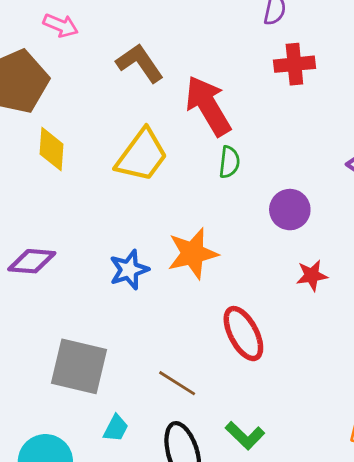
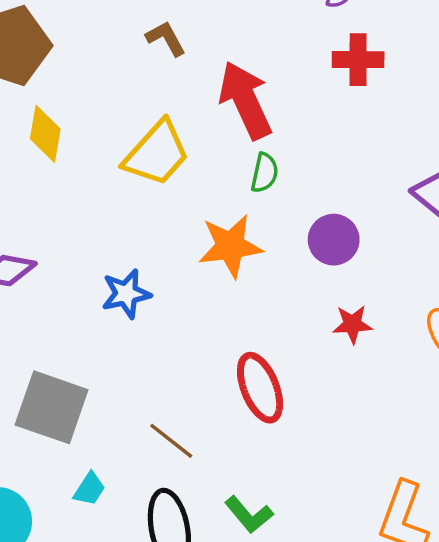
brown L-shape: (140, 63) -> (166, 38), size x0.7
orange star: (193, 253) -> (230, 246), moved

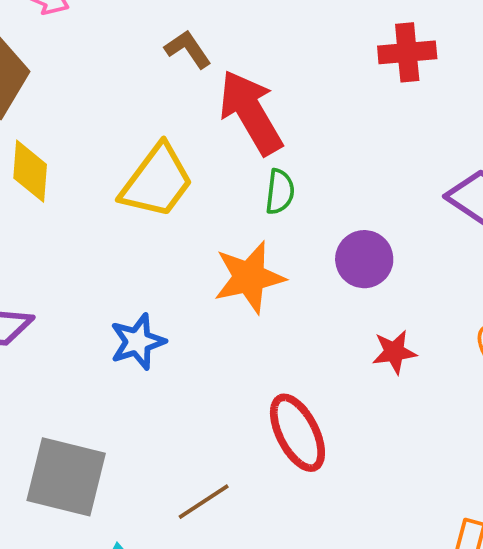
brown L-shape: (166, 38) -> (188, 49), moved
red cross: (358, 60) -> (407, 52), moved
brown line: (171, 441) -> (204, 502), turned -66

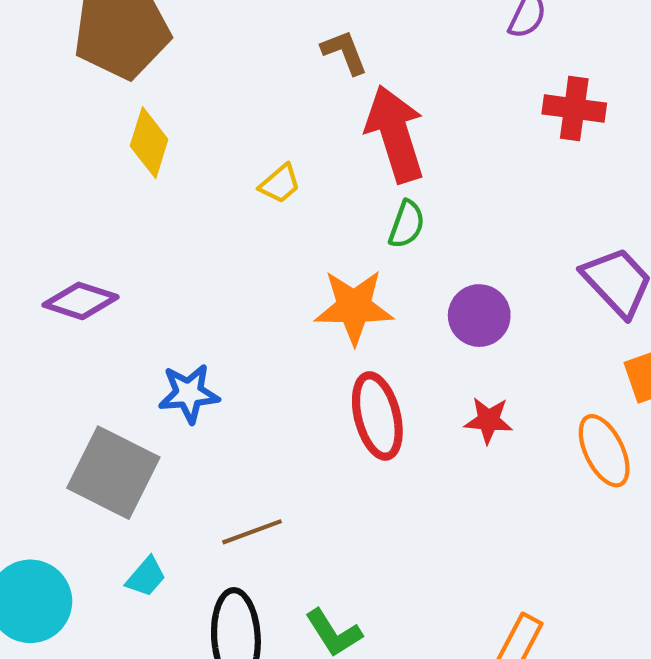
yellow trapezoid: (157, 181) -> (280, 184), size x0.5
blue star: (138, 342) -> (189, 393), moved
red ellipse: (297, 433) -> (377, 416), moved

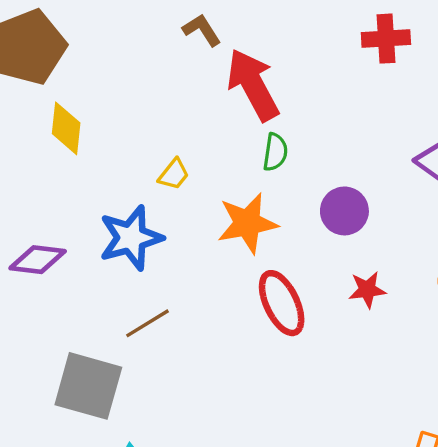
yellow trapezoid: (280, 184) -> (174, 174), moved
blue star: (189, 393) -> (131, 238), moved, size x1.4
brown line: (252, 532) -> (147, 323), moved

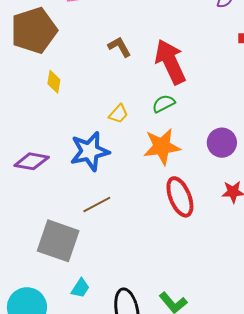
brown L-shape: (202, 30) -> (120, 47), moved
yellow diamond: (66, 128) -> (54, 82), size x0.7
green semicircle: (275, 152) -> (164, 104), moved, turned -130

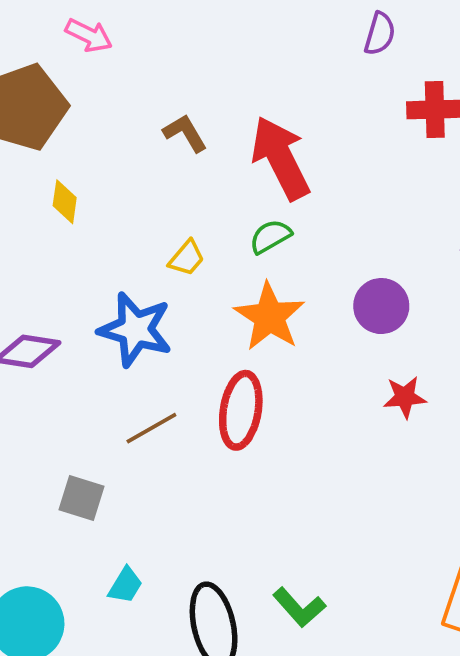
orange star: (162, 147) -> (269, 317), turned -30
blue star: (90, 151) -> (135, 330), turned 30
red ellipse: (180, 197) -> (241, 410), moved, turned 33
gray square: (58, 241) -> (81, 498), size x0.6

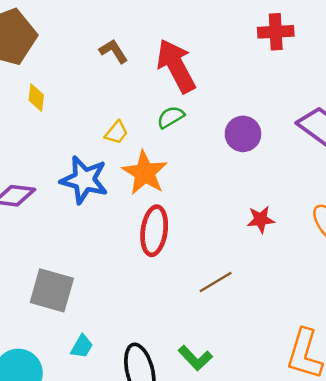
purple circle: (381, 306) -> (243, 134), moved
orange star: (269, 317) -> (145, 173), moved
brown line: (151, 428) -> (216, 282), moved
gray square: (81, 498) -> (52, 290), size x1.5

